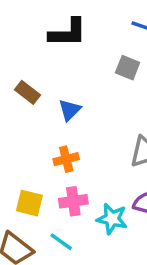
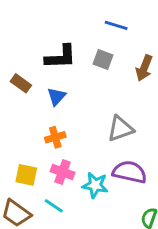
black L-shape: (68, 33) -> (61, 57), moved
pink cross: (73, 201) -> (63, 172), turned 30

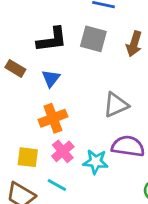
gray square: (103, 59) -> (93, 39), size x1.4
orange cross: (55, 137) -> (53, 118), size x1.4
pink cross: (63, 172) -> (63, 151), turned 35

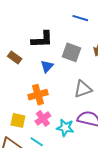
gray square: (93, 39) -> (71, 52), moved
blue triangle: (51, 78) -> (47, 66), moved

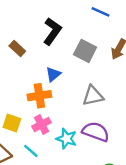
black L-shape: (42, 39) -> (52, 31), turned -60
blue triangle: (47, 66) -> (53, 74), moved

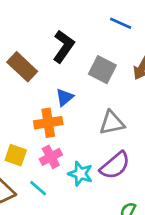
brown rectangle: (17, 48) -> (22, 67), size x1.5
purple semicircle: (96, 132) -> (115, 165), turned 120

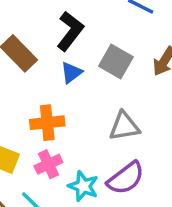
blue triangle: (65, 97) -> (71, 73), moved

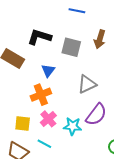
black L-shape: (70, 31) -> (39, 37), turned -95
blue triangle: (71, 73) -> (48, 70), moved

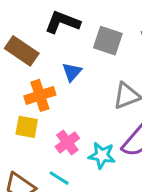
orange cross: (41, 95) -> (40, 95), moved
yellow square: (23, 123) -> (27, 127), moved

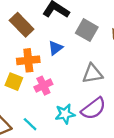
pink cross: (67, 142) -> (43, 86), moved
cyan star: (102, 155) -> (65, 114), turned -30

